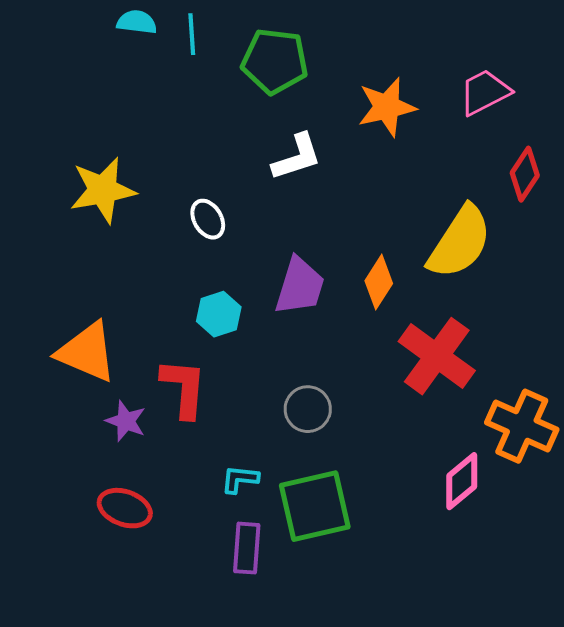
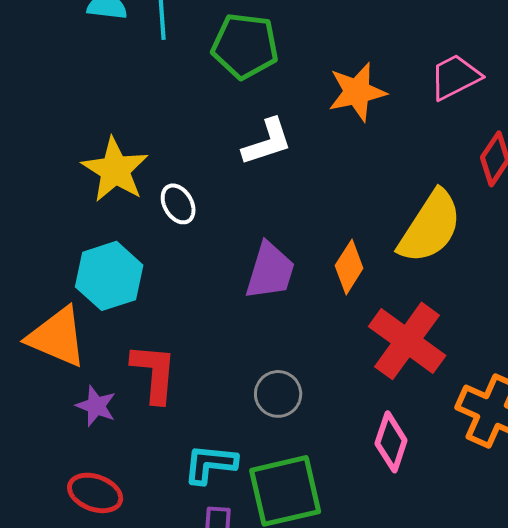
yellow star: (103, 190) -> (115, 170), moved, turned -30
cyan hexagon: (219, 314) -> (109, 276), moved, size x1.5
cyan L-shape: (240, 479) -> (210, 464), size x1.4
pink diamond: (462, 481) -> (391, 442), moved, turned -32

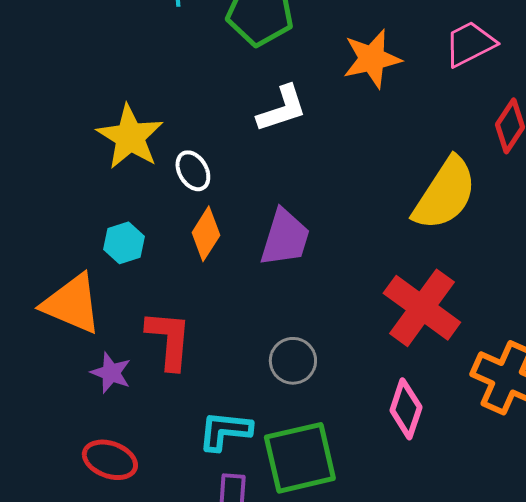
orange diamond: (349, 267) -> (206, 234), moved
cyan hexagon: (109, 276) -> (124, 243), size x0.6

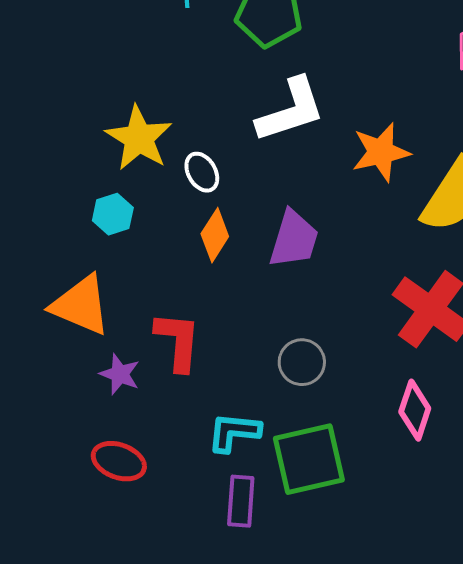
orange star: (372, 59) -> (381, 152), moved
white L-shape: (282, 109) -> (291, 110), size x1.4
cyan hexagon: (124, 243) -> (113, 214), moved

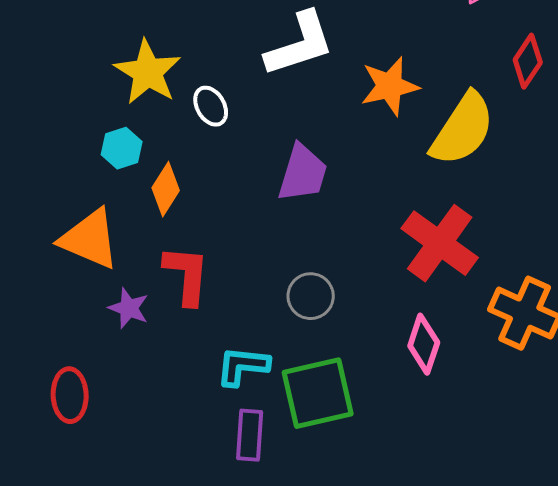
orange diamond: (215, 235) -> (166, 189), moved
red ellipse: (119, 461) -> (70, 395), moved, turned 68

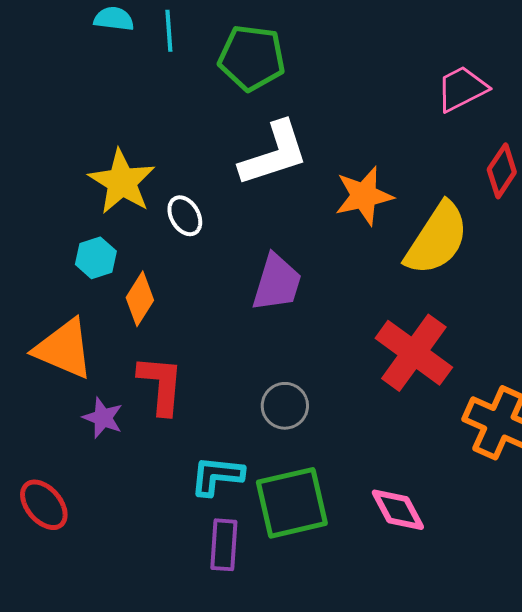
pink diamond: (424, 344) -> (398, 510), moved, turned -46
red ellipse: (70, 395) -> (44, 505), turned -38

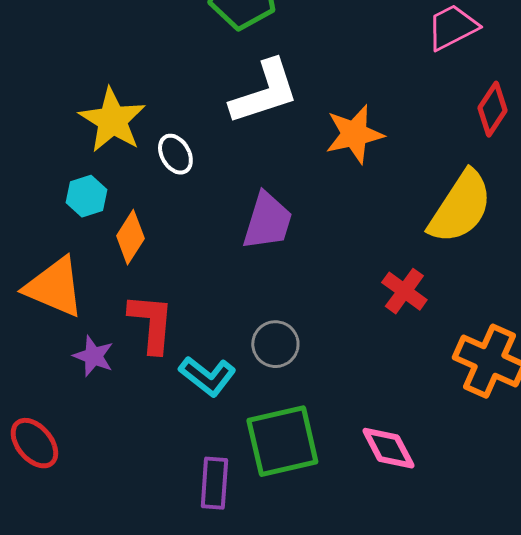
yellow semicircle: (437, 239) -> (460, 207), moved
red cross: (414, 353) -> (404, 291), size x0.6
cyan L-shape: (217, 476) -> (207, 376), moved, turned -148

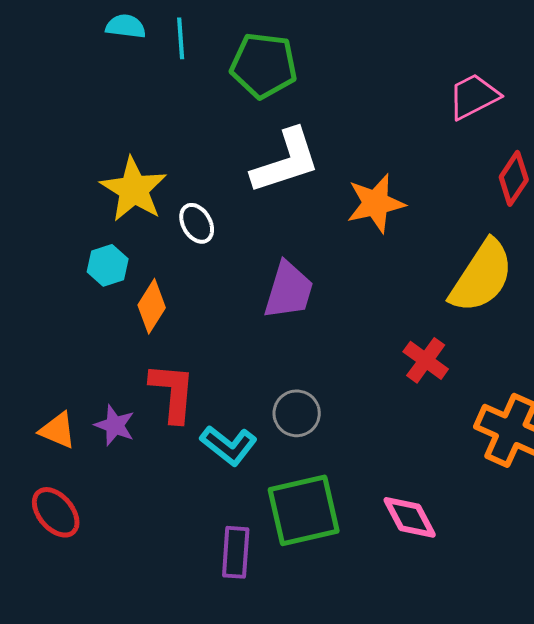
orange triangle: (54, 287) -> (58, 430), moved, size x0.6

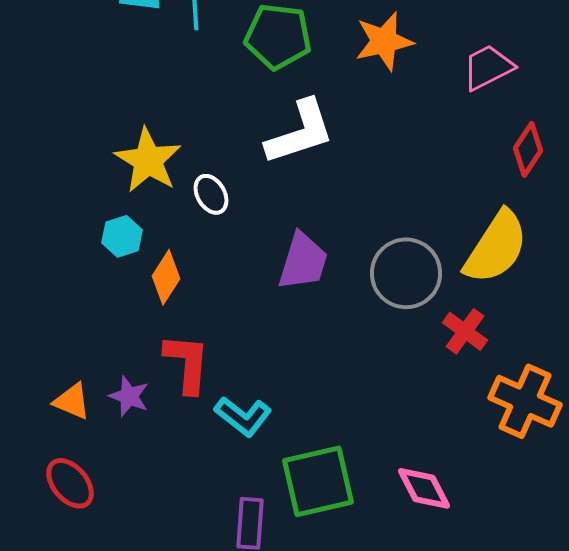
orange star: (376, 203) -> (384, 41), moved
red cross: (426, 360) -> (465, 331), moved
gray circle: (297, 413) -> (406, 273), moved, size x1.5

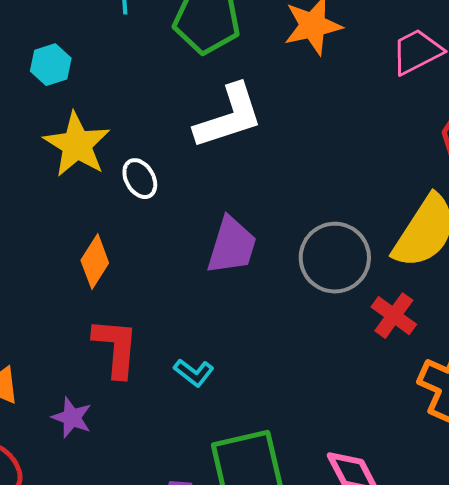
cyan hexagon: (122, 236) -> (51, 65), moved
purple star: (129, 396) -> (72, 418), moved
cyan L-shape: (243, 416) -> (194, 373), moved, size x0.7

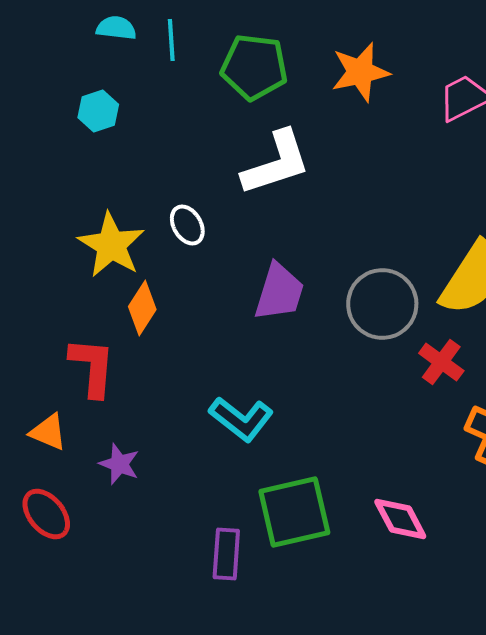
yellow star: (77, 145) -> (111, 245), moved
red L-shape: (116, 348) -> (92, 367), moved
cyan L-shape: (194, 373) -> (241, 419), size x1.6

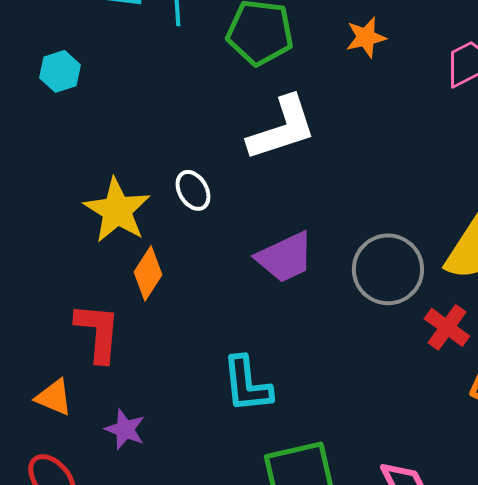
orange star: (360, 72) -> (366, 37), size x0.7
cyan hexagon: (98, 111) -> (60, 71), moved
purple trapezoid: (279, 292) -> (285, 257), turned 48
cyan L-shape: (241, 419) -> (247, 384), turned 46

